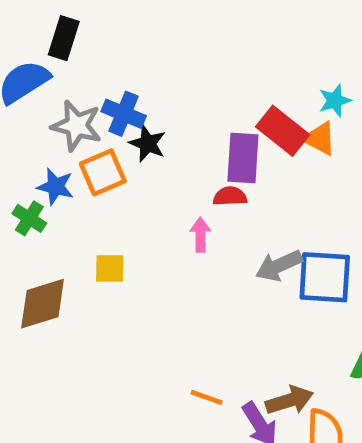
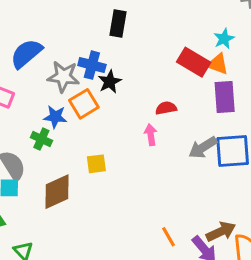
black rectangle: (64, 38) -> (118, 24), moved
black star: (148, 144) -> (110, 82), turned 30
purple rectangle: (243, 158) -> (225, 97), moved
orange line: (207, 397) -> (169, 237), turned 48

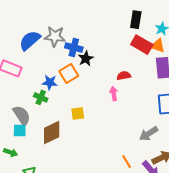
black rectangle: (118, 24) -> (136, 20), moved
gray star: (63, 77) -> (55, 36), moved
gray arrow: (203, 148) -> (149, 134), moved

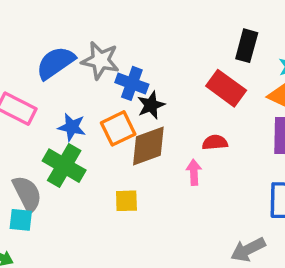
red rectangle: (142, 45) -> (226, 88), moved
blue star: (50, 82) -> (72, 127), moved
green cross: (41, 97) -> (64, 166), size x1.6
brown diamond: (52, 132) -> (148, 146), moved

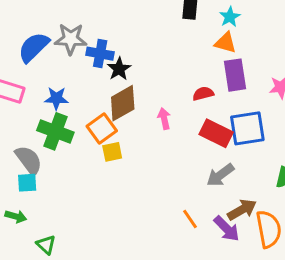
red rectangle: (226, 88) -> (216, 133), moved
orange square: (118, 128) -> (102, 128), moved
red semicircle: (215, 142) -> (203, 94), moved

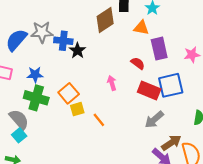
orange triangle: (225, 43) -> (141, 28), moved
red semicircle: (203, 94) -> (138, 63), turned 56
brown diamond: (123, 103) -> (105, 20), moved
cyan square: (27, 183) -> (19, 135), turned -32
orange line: (190, 219) -> (99, 120), moved

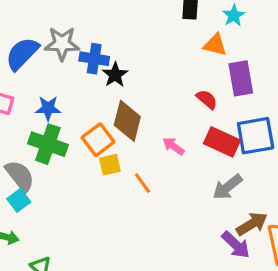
brown diamond: (105, 20) -> (127, 121), moved, turned -45
pink arrow: (112, 83) -> (173, 146), moved, turned -40

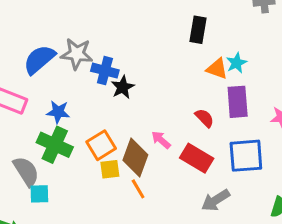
cyan star: (234, 16) -> (236, 63), moved
brown diamond: (127, 121) -> (135, 158), moved
red rectangle: (222, 142) -> (197, 158), moved
pink arrow: (173, 146) -> (161, 140), moved
cyan square: (19, 200) -> (39, 194), moved, turned 30

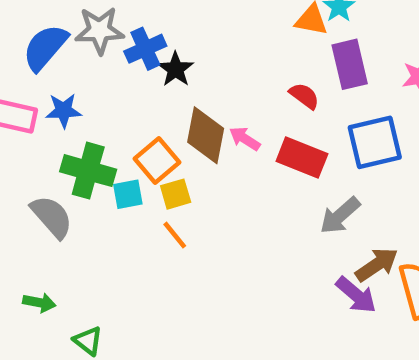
blue cross: (105, 71) -> (145, 49), turned -30
blue star: (58, 112) -> (64, 111), moved
brown diamond: (135, 158) -> (206, 135), moved
orange line: (138, 189) -> (175, 235), moved
cyan square: (39, 194) -> (128, 194), moved

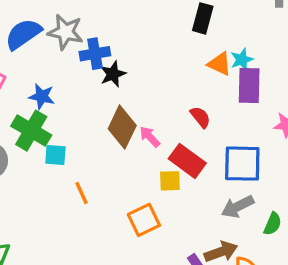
purple rectangle: (350, 64) -> (249, 85), moved
blue star: (64, 111) -> (42, 96), moved
orange square: (157, 160) -> (144, 220), moved
yellow square: (176, 194) -> (170, 181), moved
gray arrow: (340, 216) -> (238, 207), moved

